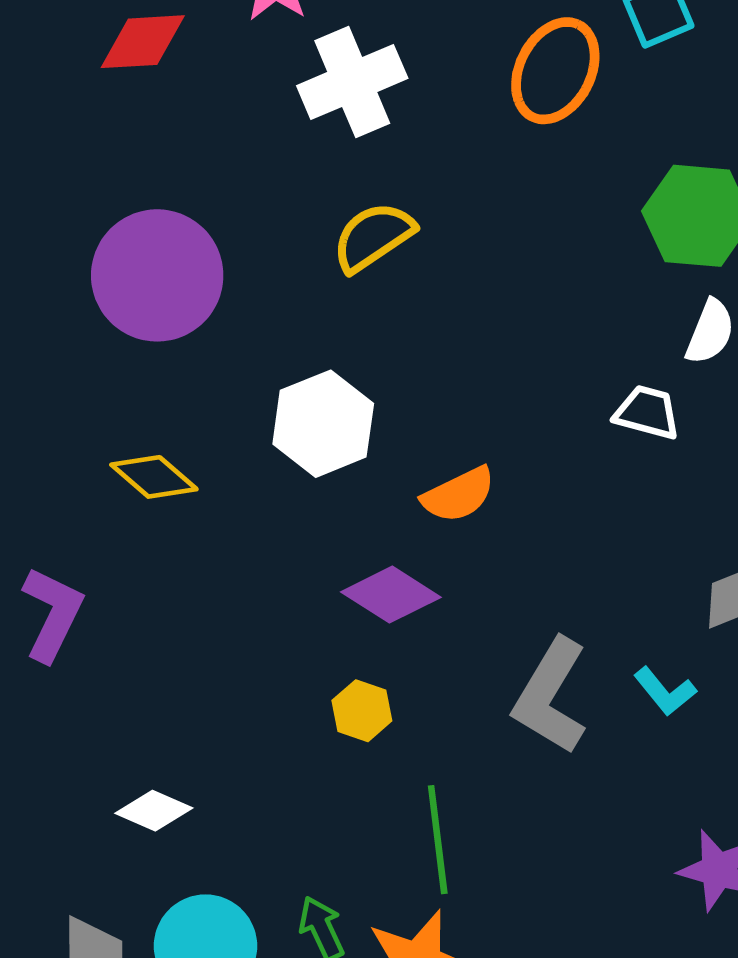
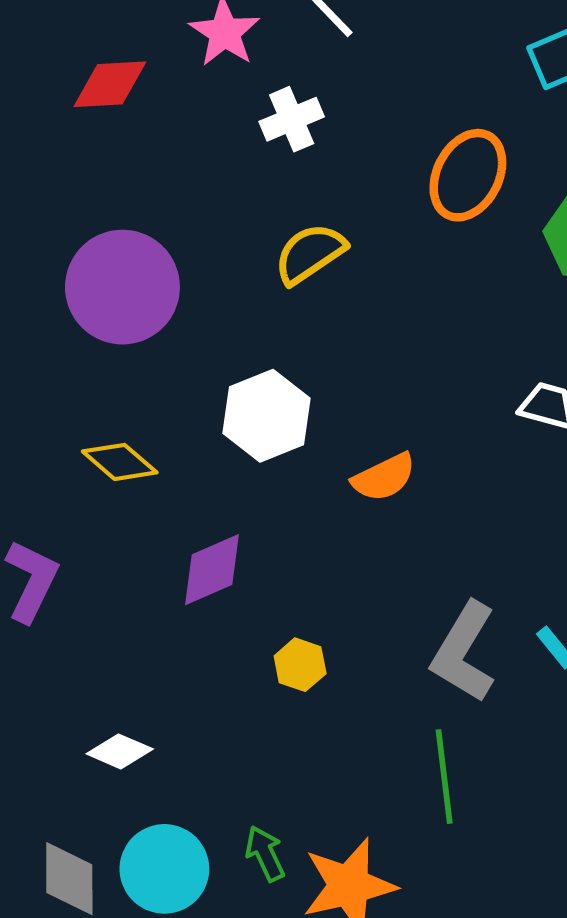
orange ellipse: (555, 71) -> (468, 175), moved
white cross: (352, 82) -> (292, 119), size x0.7
purple diamond: (391, 595) -> (212, 570), moved, turned -56
green line: (438, 840) -> (444, 777), moved

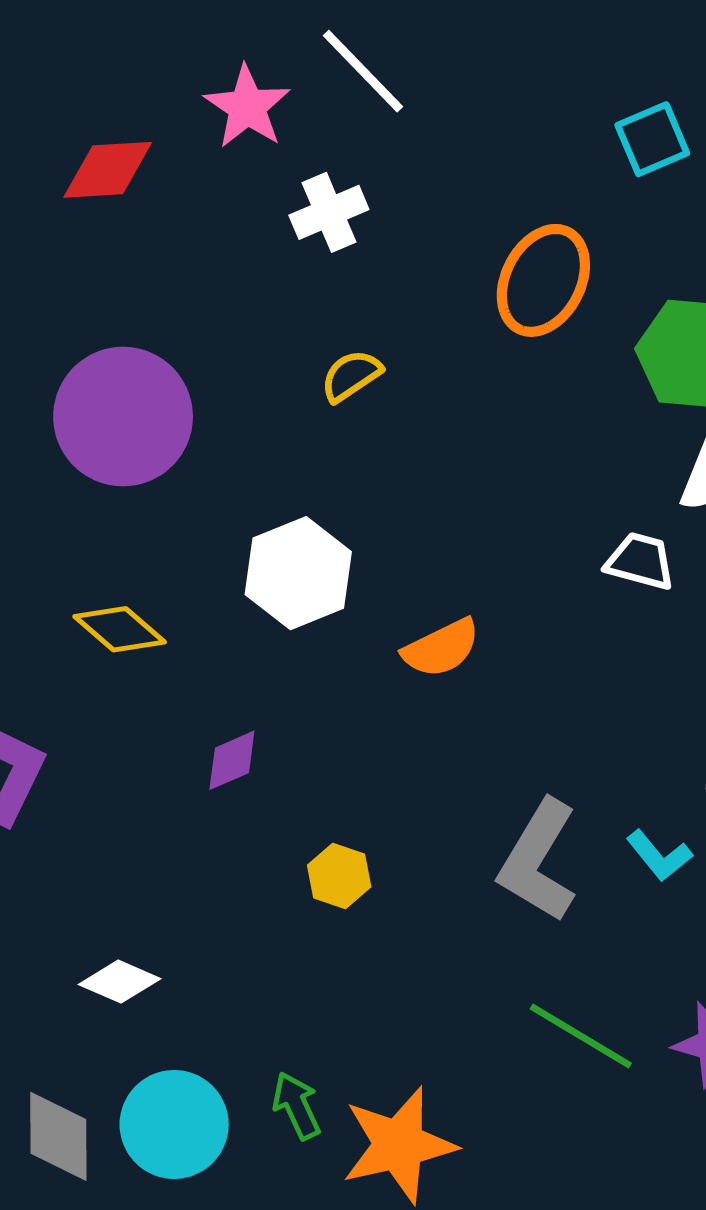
yellow semicircle: (310, 254) -> (351, 376), size x0.7
purple diamond: (212, 570) -> (232, 760), size x0.7
green line: (444, 777) -> (581, 1036), moved, turned -52

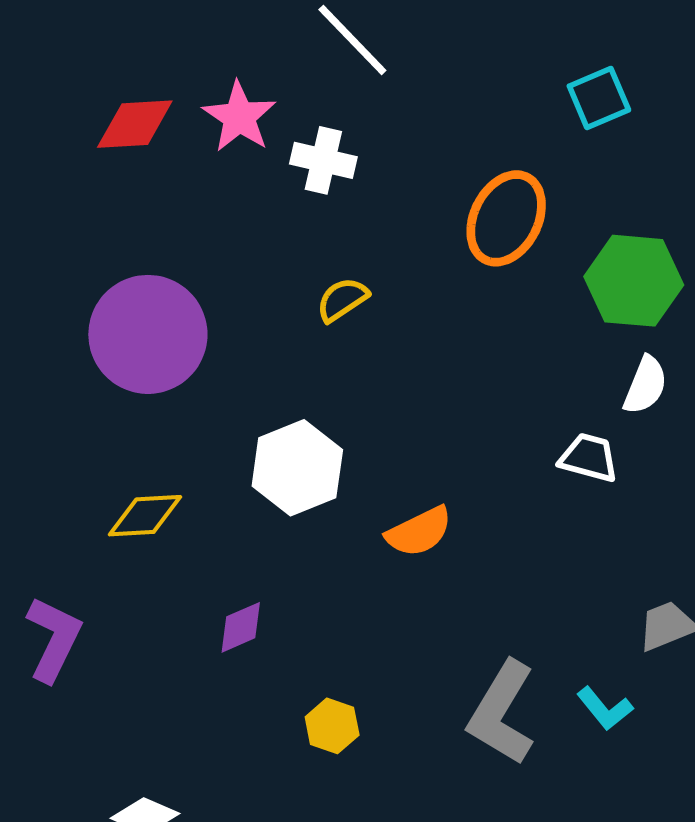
pink star: (247, 107) -> (239, 117), moved
white cross: (329, 212) -> (323, 160), turned 36
yellow diamond: (120, 629) -> (145, 516), turned -44

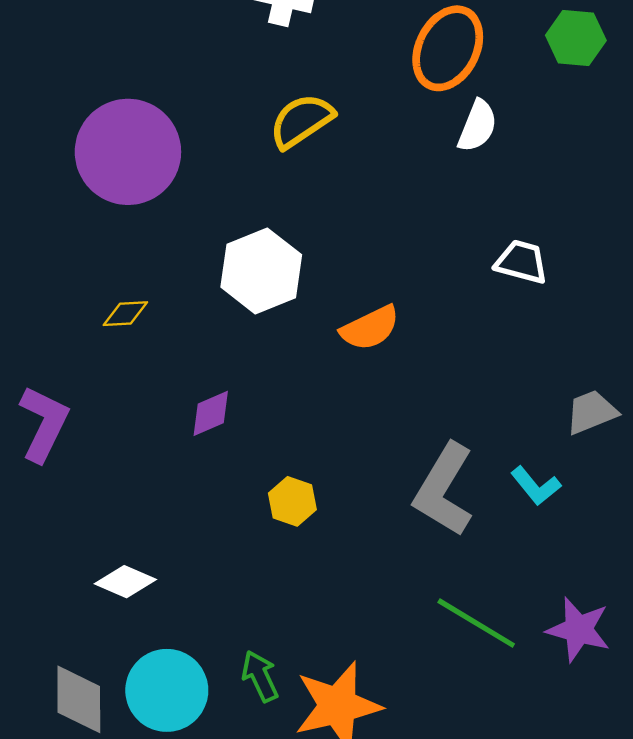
green hexagon: (634, 281) -> (576, 38), moved, size x0.7
yellow semicircle: (342, 300) -> (301, 121), size x1.4
white semicircle: (645, 385) -> (477, 126), moved
yellow diamond: (145, 516) -> (125, 314), size x0.7

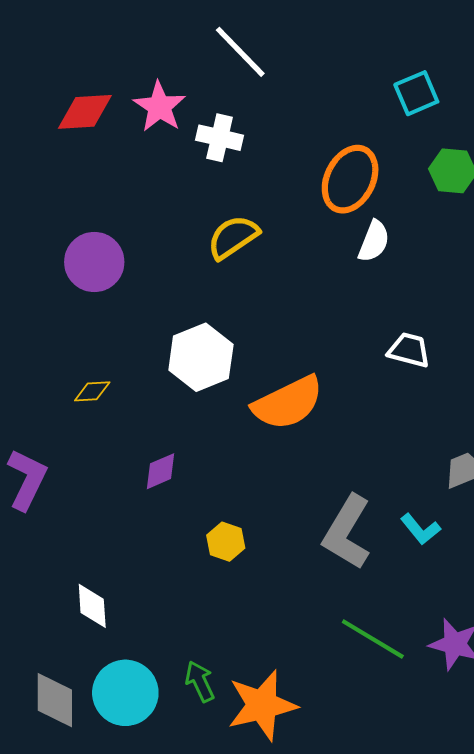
purple circle: (128, 152) -> (94, 262), size x0.7
orange semicircle: (370, 328) -> (288, 403), size x1.5
white diamond: (125, 582) -> (92, 606), turned 63

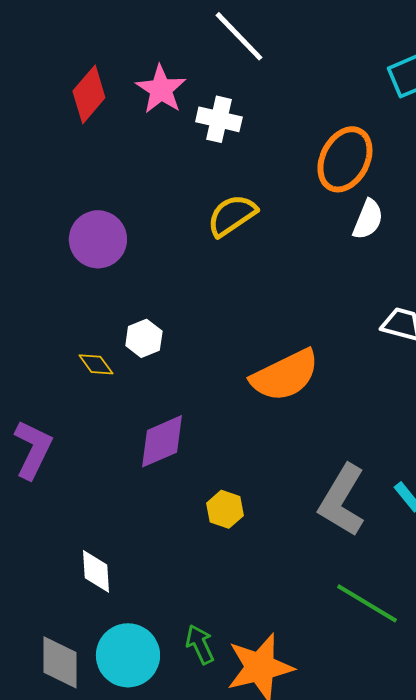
red diamond: (85, 112) -> (89, 94), turned -46
white hexagon: (201, 357) -> (144, 338), moved, size x0.6
yellow diamond: (92, 391) -> (96, 364), turned 57
purple diamond: (161, 471) -> (162, 441), size x1.5

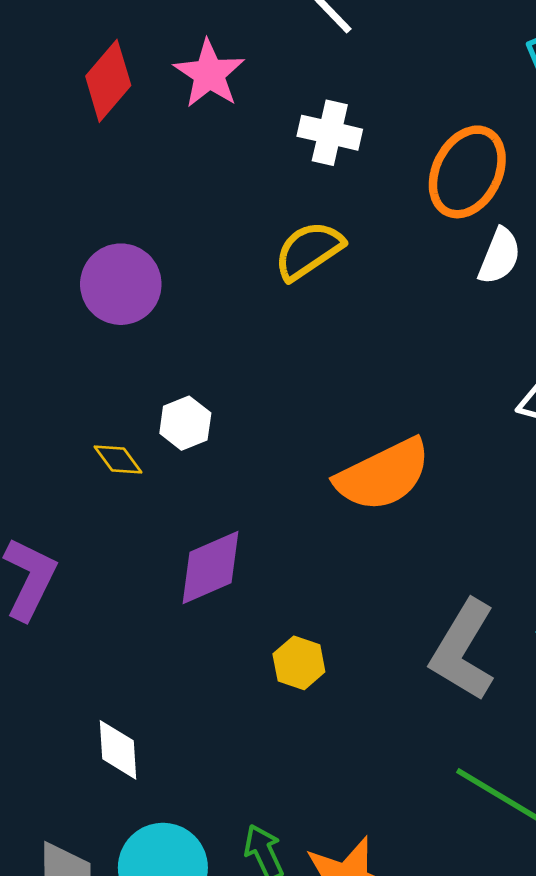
white cross: (219, 119) -> (330, 133), moved

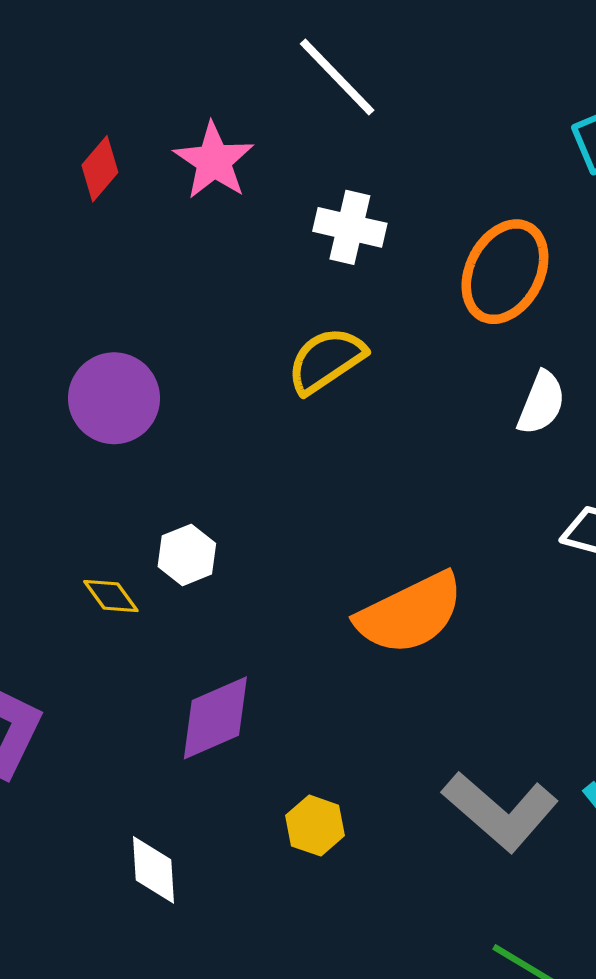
red diamond: (108, 81) -> (100, 169), size x0.7
white semicircle: (499, 256) -> (541, 403), moved
gray L-shape: (463, 650) -> (500, 811), turned -80
white diamond: (118, 750) -> (154, 870), moved

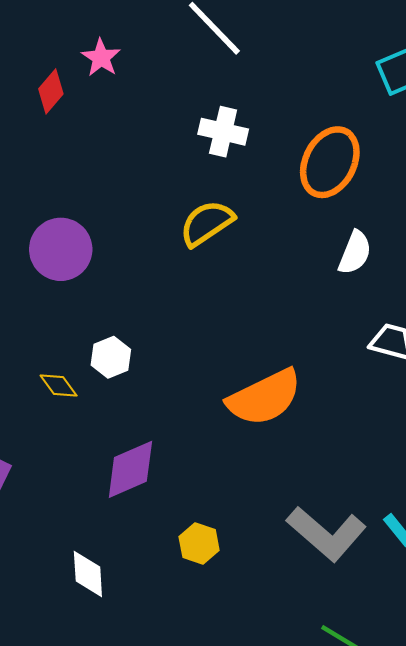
pink star: (214, 161) -> (101, 58), moved, size x0.7

